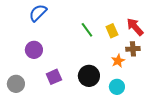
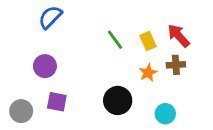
orange star: (118, 61) -> (148, 73), moved
purple square: (54, 77) -> (57, 102), moved, turned 35
cyan circle: (117, 87) -> (165, 114), moved

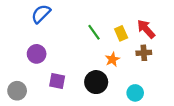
orange star: (148, 73) -> (112, 59), moved
purple square: (57, 102) -> (57, 81), moved

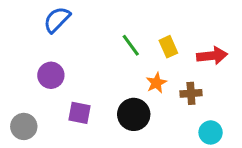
red arrow: (146, 29) -> (212, 56), moved, turned 126
brown cross: (144, 53) -> (191, 93), moved
cyan circle: (135, 93) -> (211, 132), moved

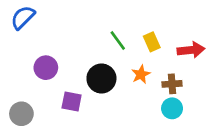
blue semicircle: (57, 20) -> (23, 17), moved
black circle: (134, 114) -> (101, 78), moved
cyan circle: (211, 132) -> (172, 108), moved

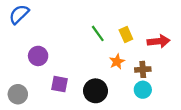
black circle: (101, 78) -> (96, 91), moved

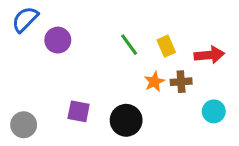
purple circle: (38, 56) -> (58, 40), moved
brown cross: (143, 69) -> (181, 82), moved
cyan circle: (143, 90) -> (214, 111), moved

